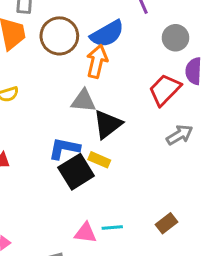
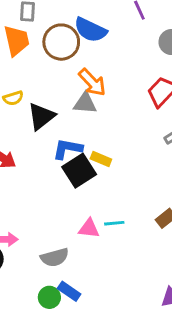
blue semicircle: (107, 34) -> (90, 30), moved, turned 56
orange arrow: (97, 61) -> (92, 82), moved, turned 124
black triangle: (108, 124) -> (41, 116), moved

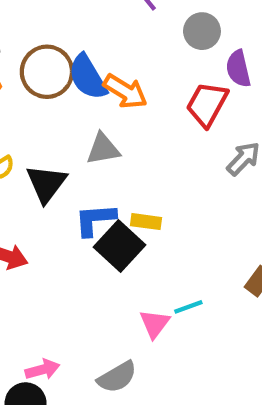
blue semicircle: (90, 30) -> (88, 77), moved, turned 48
orange arrow: (92, 82) -> (125, 91), moved
pink triangle: (89, 229) -> (155, 324), turned -45

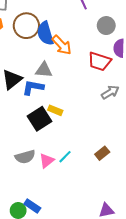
red trapezoid: (207, 104) -> (99, 61), turned -115
blue L-shape: (95, 220) -> (33, 87), moved
cyan line: (188, 307) -> (65, 157), turned -40
gray semicircle: (117, 377) -> (25, 157), moved

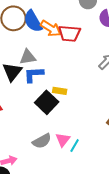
red trapezoid: (99, 61) -> (69, 33), moved
gray triangle: (44, 70) -> (28, 57), moved
cyan line: (65, 157) -> (75, 146), moved

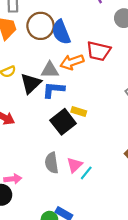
orange arrow: (51, 28) -> (72, 62), moved, turned 120
gray semicircle: (42, 141) -> (52, 163), turned 102

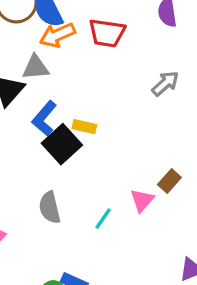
orange arrow: (72, 62) -> (57, 35), moved
blue L-shape: (53, 90) -> (44, 118), moved, turned -50
pink triangle: (75, 165) -> (142, 200), moved

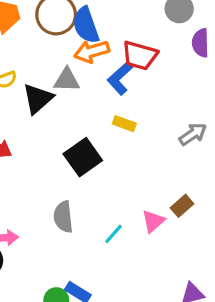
gray arrow: (165, 83) -> (193, 134), moved
blue L-shape: (44, 118) -> (120, 78), moved
yellow rectangle: (84, 127) -> (124, 124), moved

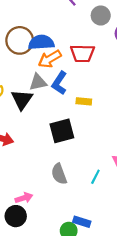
blue semicircle: (86, 25) -> (41, 42), turned 120
blue L-shape: (120, 78) -> (59, 83), moved
black square: (83, 157) -> (62, 131), turned 35

